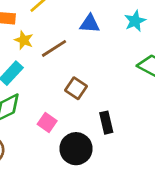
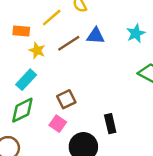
brown line: (54, 48) -> (69, 43), moved
brown square: (76, 88) -> (66, 99), moved, turned 30

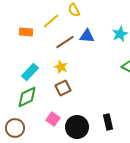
yellow star: (37, 50) -> (61, 67), moved
pink square: (58, 124) -> (53, 119), moved
black rectangle: (110, 124) -> (108, 122), moved

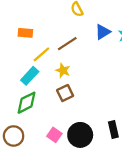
yellow line: (51, 21) -> (41, 54), moved
blue triangle: (87, 36) -> (103, 32), moved, turned -35
pink square: (53, 119) -> (54, 135), moved

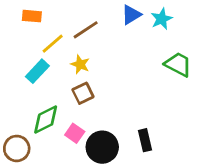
green diamond: (26, 103) -> (46, 120), moved
pink square: (54, 135) -> (75, 133), moved

